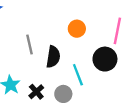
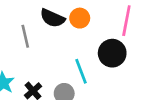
black semicircle: (53, 57) -> (52, 18), moved, turned 105

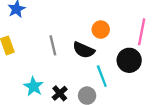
black semicircle: (52, 18) -> (84, 50), moved

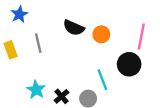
gray line: (53, 45) -> (38, 43), moved
black semicircle: (84, 50) -> (74, 28), moved

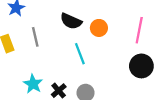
black circle: (129, 64) -> (141, 66), moved
cyan line: (102, 80) -> (80, 54), moved

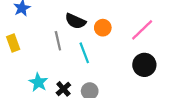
pink line: (139, 30) -> (142, 30), turned 35
gray line: (35, 37) -> (58, 41), moved

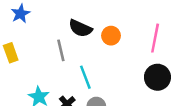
pink line: (142, 30) -> (155, 38), turned -35
cyan line: (84, 53) -> (85, 77), moved

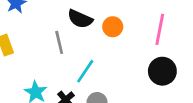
cyan line: (85, 77) -> (85, 71), turned 55

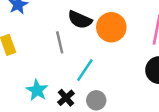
orange circle: (113, 27) -> (111, 27), size x1.5

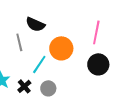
orange circle: (111, 27) -> (61, 48), moved

